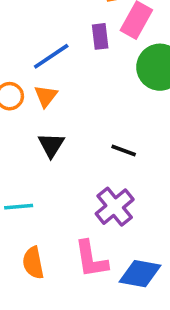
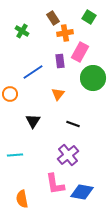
orange triangle: (46, 96) -> (58, 94), moved
orange semicircle: (33, 263) -> (22, 199), moved

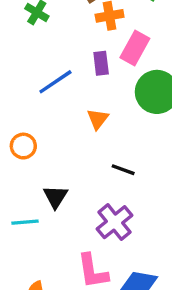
orange circle: (10, 94) -> (23, 146), moved
black triangle: (33, 121) -> (55, 197), moved

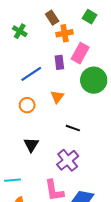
orange circle: (23, 146) -> (27, 105), moved
cyan line: (25, 222) -> (12, 180), moved

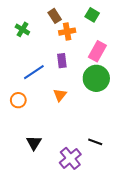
pink rectangle: (80, 53) -> (97, 51), moved
orange circle: (27, 105) -> (18, 100), moved
black line: (73, 128) -> (95, 142), moved

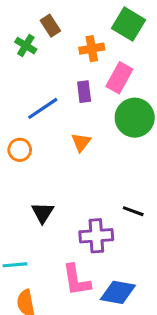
green square: (92, 15) -> (129, 24), size x1.5
brown rectangle: (55, 16) -> (50, 26), moved
pink rectangle: (97, 51) -> (119, 78), moved
purple cross: (70, 158) -> (96, 236), turned 35

